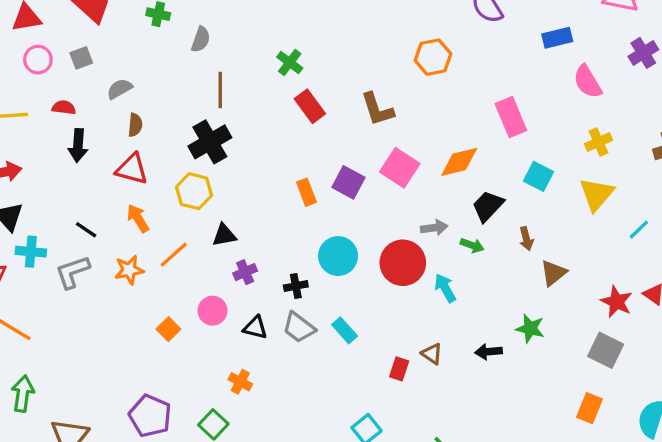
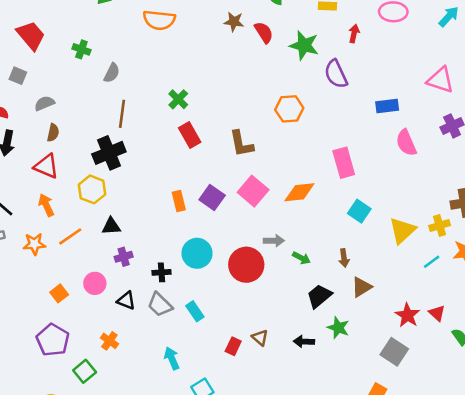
gray square: (81, 58) -> (18, 76), turned 36
yellow cross: (599, 142) -> (440, 225), moved
black trapezoid: (488, 206) -> (319, 296), moved
cyan arrow: (445, 288) -> (172, 358), moved
purple pentagon: (150, 416) -> (53, 340), moved

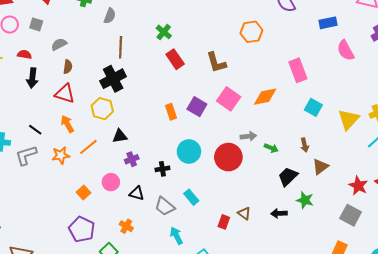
gray trapezoid: (160, 305) -> (165, 206), moved

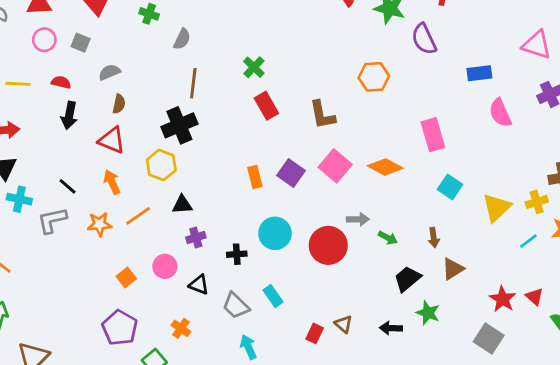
orange diamond: (265, 97) -> (385, 167), turned 35

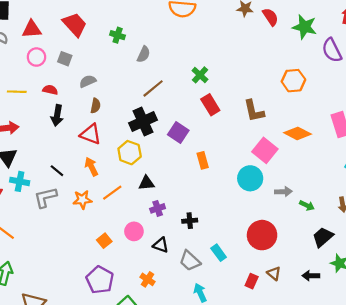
brown line: (193, 83) -> (153, 88), turned 45
orange diamond: (385, 167) -> (297, 133), moved
purple square: (291, 173) -> (178, 133), moved
cyan circle: (275, 233) -> (250, 178), moved
red circle: (328, 245) -> (262, 235), moved

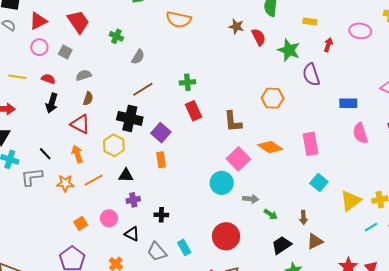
red triangle: (32, 29) -> (38, 21), turned -30
green cross: (200, 75) -> (187, 82), turned 35
black cross: (143, 121) -> (130, 118), turned 30
orange rectangle: (203, 160) -> (161, 160), moved

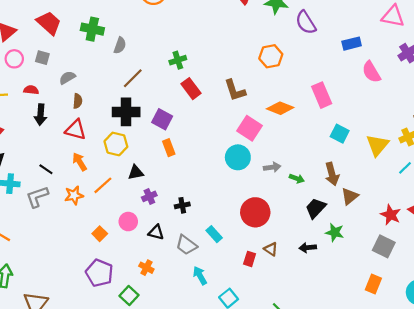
green cross: (116, 36) -> (92, 29), size x1.5
brown arrow: (303, 218) -> (332, 174), size x1.5

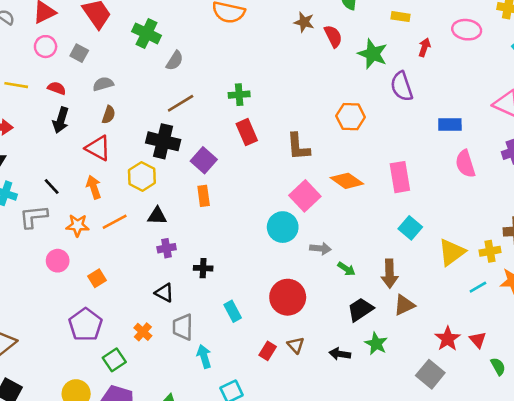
pink circle: (128, 222) -> (58, 261), moved
gray trapezoid: (186, 245) -> (183, 327), moved, turned 40

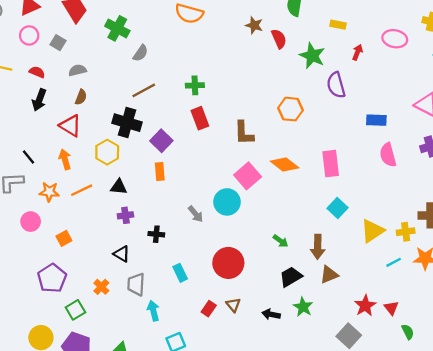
gray arrow: (320, 248) -> (196, 214), moved, turned 42

